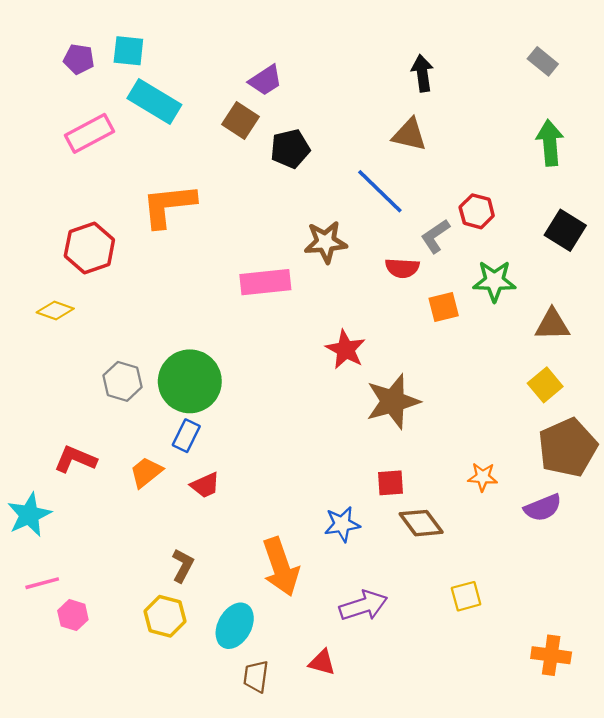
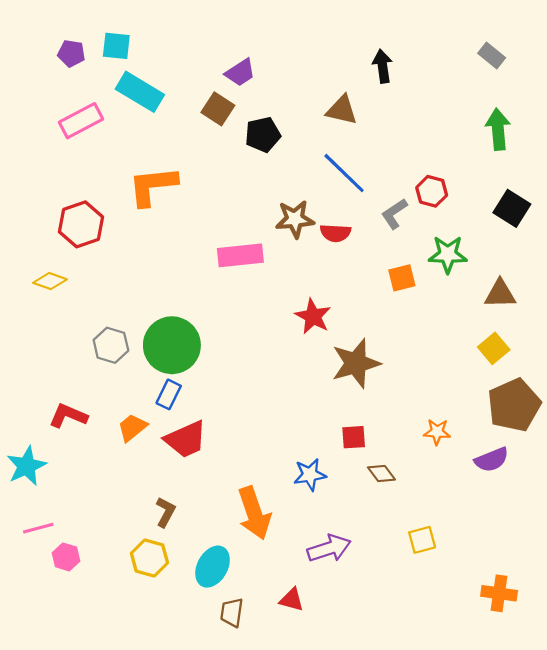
brown triangle: (409, 135) -> (342, 110), moved
red semicircle: (402, 268) -> (335, 233), moved
red trapezoid: (205, 485) -> (186, 439), size x1.6
brown diamond: (421, 523) -> (381, 474), size x0.7

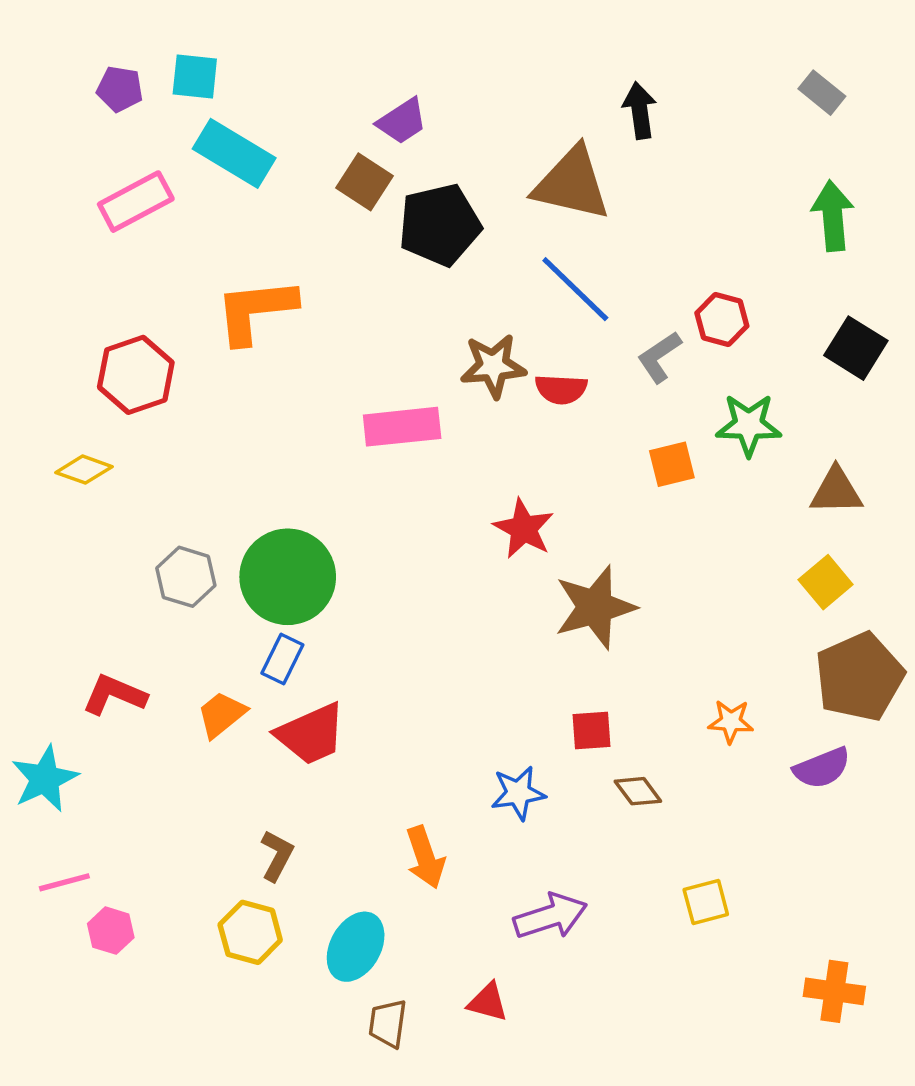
brown triangle: (342, 110) -> (572, 184), size x1.5
black pentagon: (263, 135) -> (440, 225), size x1.4
orange arrow: (254, 513) -> (425, 857), size x0.7

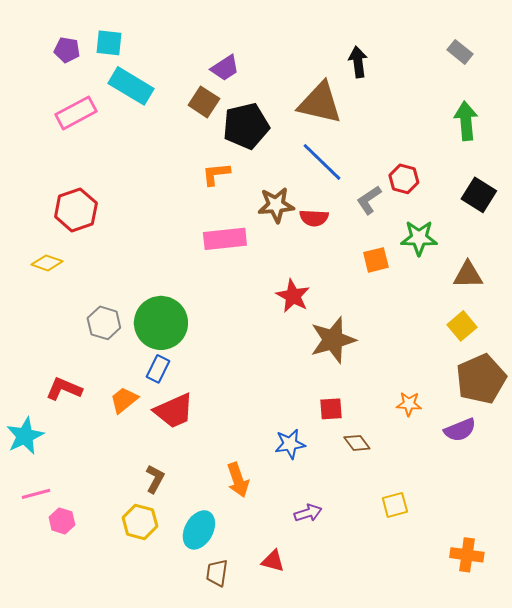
orange L-shape: (256, 311) -> (216, 174), moved, size x0.6
purple arrow: (550, 916) -> (308, 513), size x0.7

